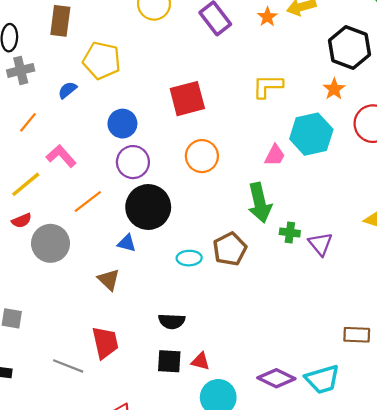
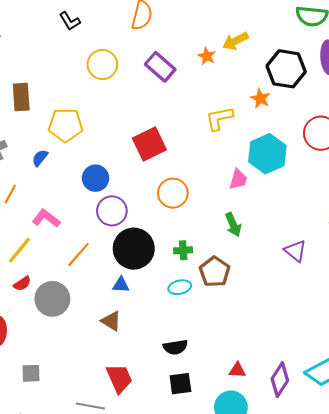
orange star: (334, 89) -> (260, 98), moved
green arrow: (260, 203) -> (233, 225), size x0.7
green cross: (290, 233) -> (183, 250), moved
red triangle: (200, 361) -> (237, 370), moved
purple diamond: (276, 378) -> (280, 380), turned -72

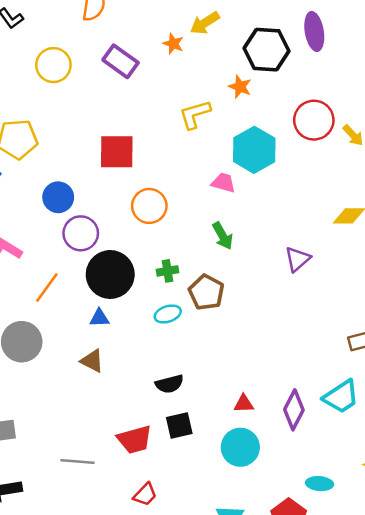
red square: (149, 144) -> (117, 152), turned 32
pink trapezoid: (238, 179) -> (223, 183), turned -85
purple triangle: (295, 251) -> (297, 259), turned 45
red trapezoid: (119, 378) -> (135, 439), moved, turned 104

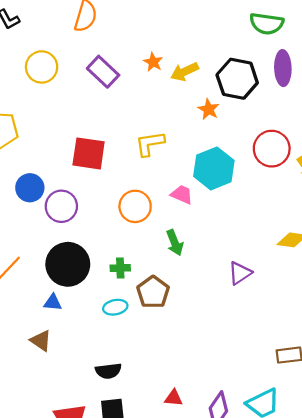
yellow arrow: (205, 23) -> (185, 72), moved
yellow L-shape: (195, 114) -> (150, 144), moved
orange circle: (149, 206) -> (135, 206), moved
purple circle: (81, 233) -> (61, 206), moved

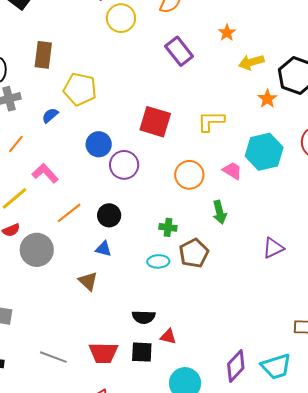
orange star: (153, 62) -> (227, 33), moved
yellow circle: (42, 67) -> (121, 18), moved
black circle: (68, 264) -> (109, 215), moved, size x0.6
red triangle: (174, 398) -> (168, 336), moved

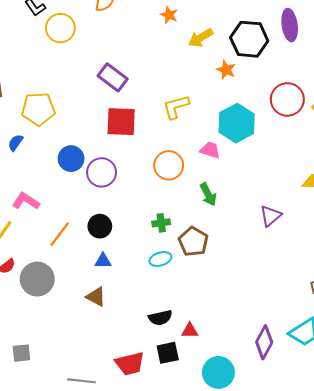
purple rectangle: (179, 51) -> (113, 77), moved

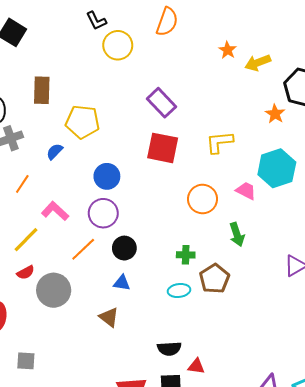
yellow arrow: (201, 38) -> (258, 63), moved
purple circle: (102, 172) -> (103, 213), moved

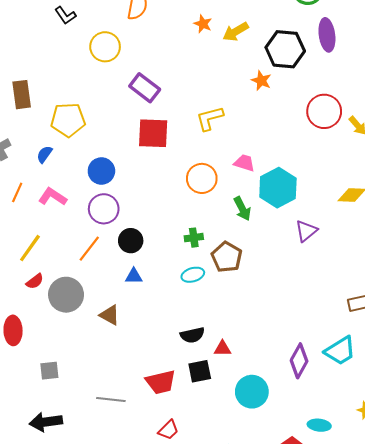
yellow circle: (118, 45) -> (105, 47), moved
cyan hexagon: (277, 168) -> (278, 188), moved
pink L-shape: (55, 211) -> (53, 197), moved
brown triangle: (109, 317) -> (110, 315), moved

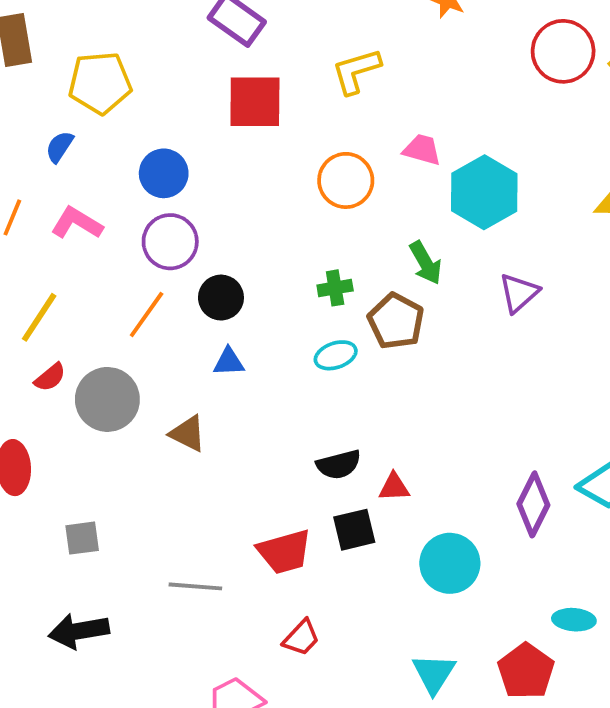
green arrow: (242, 209) -> (426, 263), moved
purple triangle: (306, 231) -> (519, 293), moved

